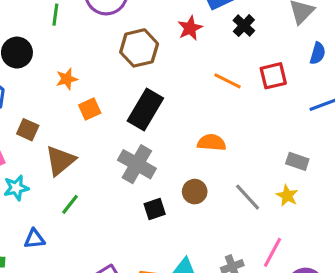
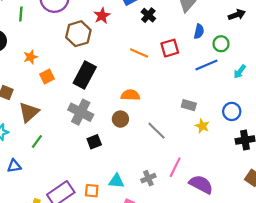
red star: (190, 28) -> (102, 16), moved
brown circle: (195, 192) -> (120, 119), moved
yellow star: (287, 196) -> (202, 126), moved

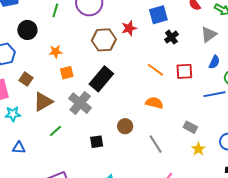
orange semicircle: (130, 95) -> (154, 103), moved
gray cross: (81, 112) -> (80, 103), moved
green line: (37, 141) -> (55, 131), moved

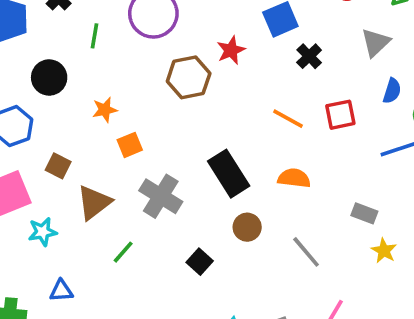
black rectangle: (101, 79) -> (229, 174), moved, turned -65
black square: (97, 142) -> (200, 262), turned -32

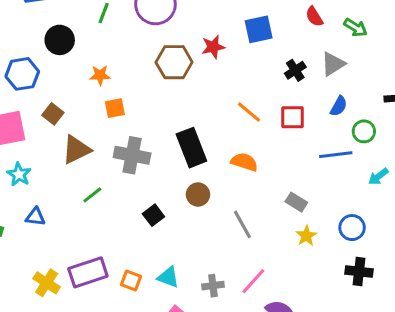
black cross: (309, 56) -> (295, 70), moved
gray cross: (161, 196) -> (132, 155), turned -32
cyan star: (43, 232) -> (19, 174), moved, turned 30

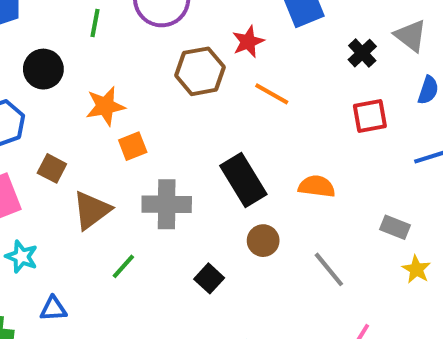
gray triangle: (333, 64) -> (411, 36), turned -40
orange star: (100, 75) -> (105, 106), size x1.4
orange line: (249, 112) -> (272, 94), moved

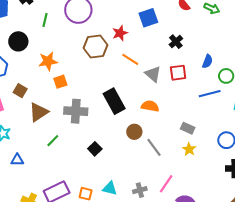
gray triangle: (411, 36) -> (153, 74), moved
brown circle: (263, 241) -> (134, 132), moved
yellow star: (416, 269) -> (189, 149), moved

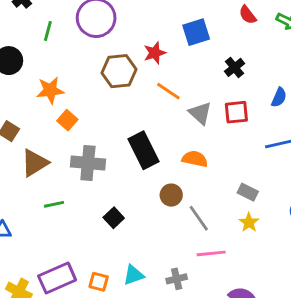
orange square: (60, 82) -> (67, 120), turned -32
green line: (53, 141) -> (54, 204), turned 32
pink line: (166, 184) -> (211, 253), moved, turned 48
cyan triangle: (110, 188) -> (134, 275), turned -35

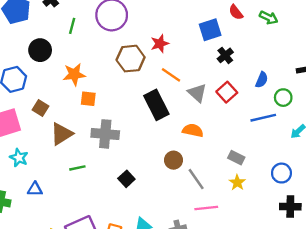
blue square: (196, 32) -> (210, 30), moved
red square: (236, 112) -> (227, 92), turned -36
orange square: (67, 120) -> (88, 99), turned -35
black rectangle: (143, 150) -> (156, 105), moved

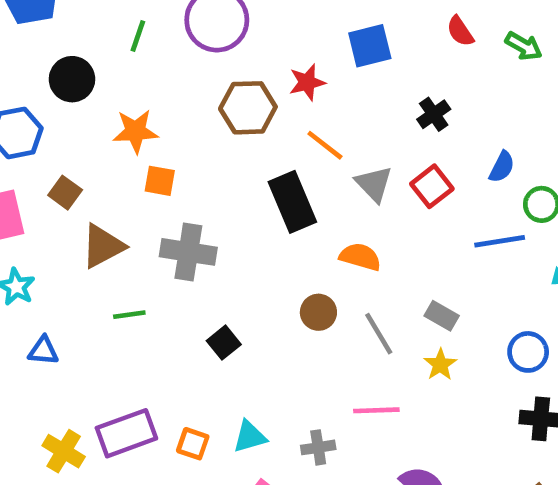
blue square: (210, 30) -> (370, 46), moved
gray line: (196, 179) -> (379, 334), moved

